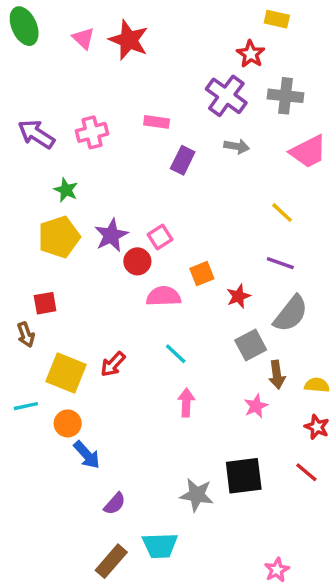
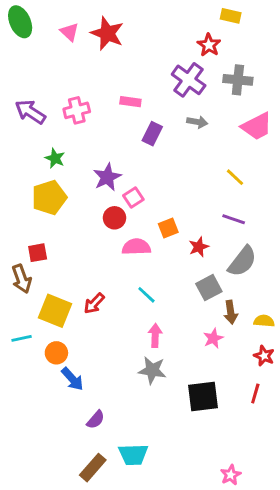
purple star: (111, 235) -> (107, 177), moved
brown arrow: (26, 335) -> (22, 279), size x1.4
red line: (306, 472) -> (255, 394), turned 66
gray star: (197, 495) -> (152, 370), moved

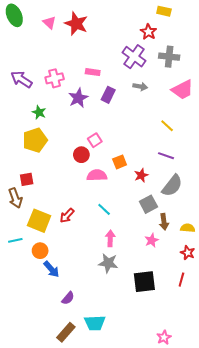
purple star: (107, 177) -> (78, 98), moved

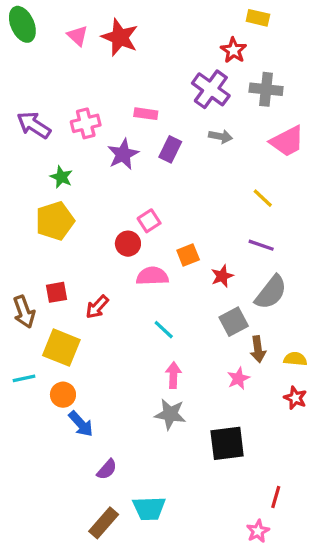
red square: (27, 179) -> (56, 292), moved
red arrow: (67, 216) -> (97, 307), moved
red line: (181, 280) -> (276, 497), moved

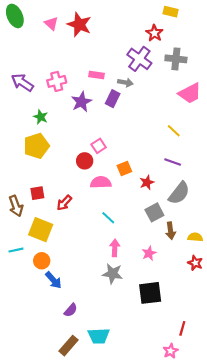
gray arrow: (221, 136) -> (125, 83), moved
pink star: (238, 378) -> (149, 253), moved

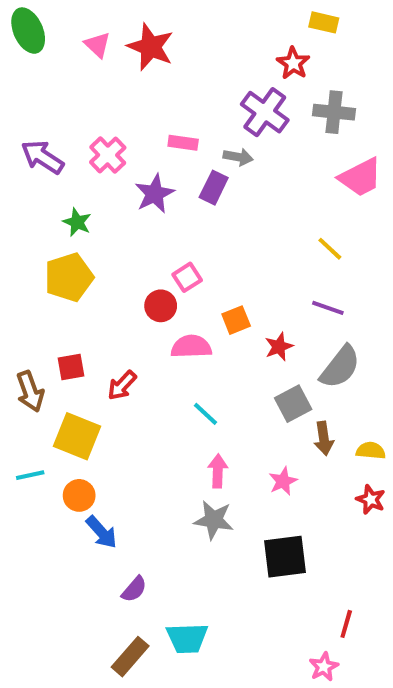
pink cross: (57, 81) -> (108, 155), turned -30

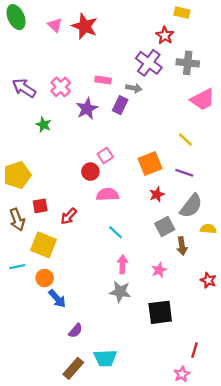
yellow pentagon: (69, 277) -> (17, 175), moved
orange square: (236, 320) -> (150, 164), moved, size x1.5
yellow semicircle: (371, 451) -> (208, 229), moved

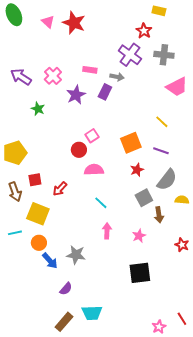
gray star: (120, 292) -> (76, 255), moved
red line: (195, 350) -> (182, 319), moved, turned -48

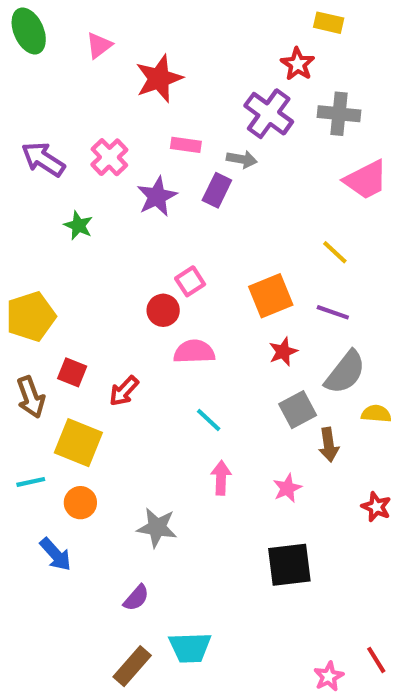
pink triangle: (48, 22) -> (99, 45), turned 40
red star: (74, 23) -> (159, 79), moved, turned 30
red square: (35, 180) -> (72, 372), turned 32
blue arrow: (50, 261) -> (56, 554), moved

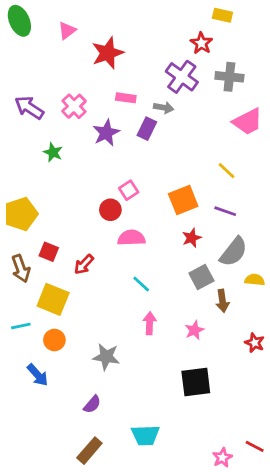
cyan trapezoid: (190, 647) -> (145, 435), moved
red line: (376, 660) -> (255, 446), turned -30

